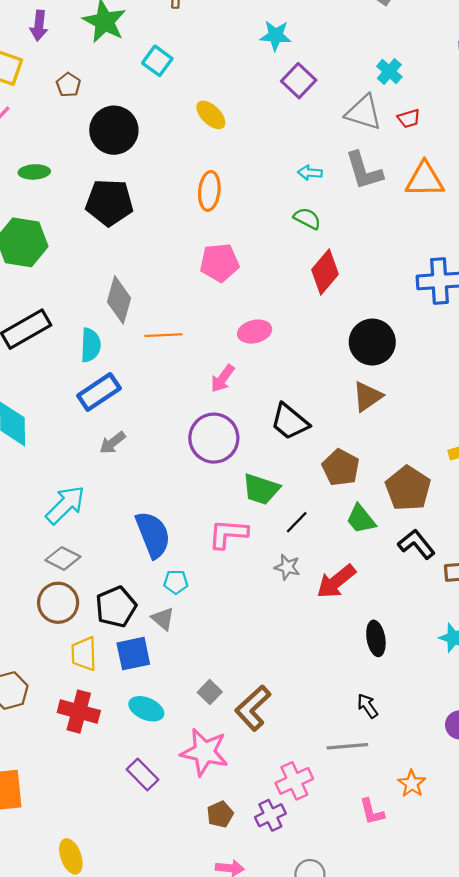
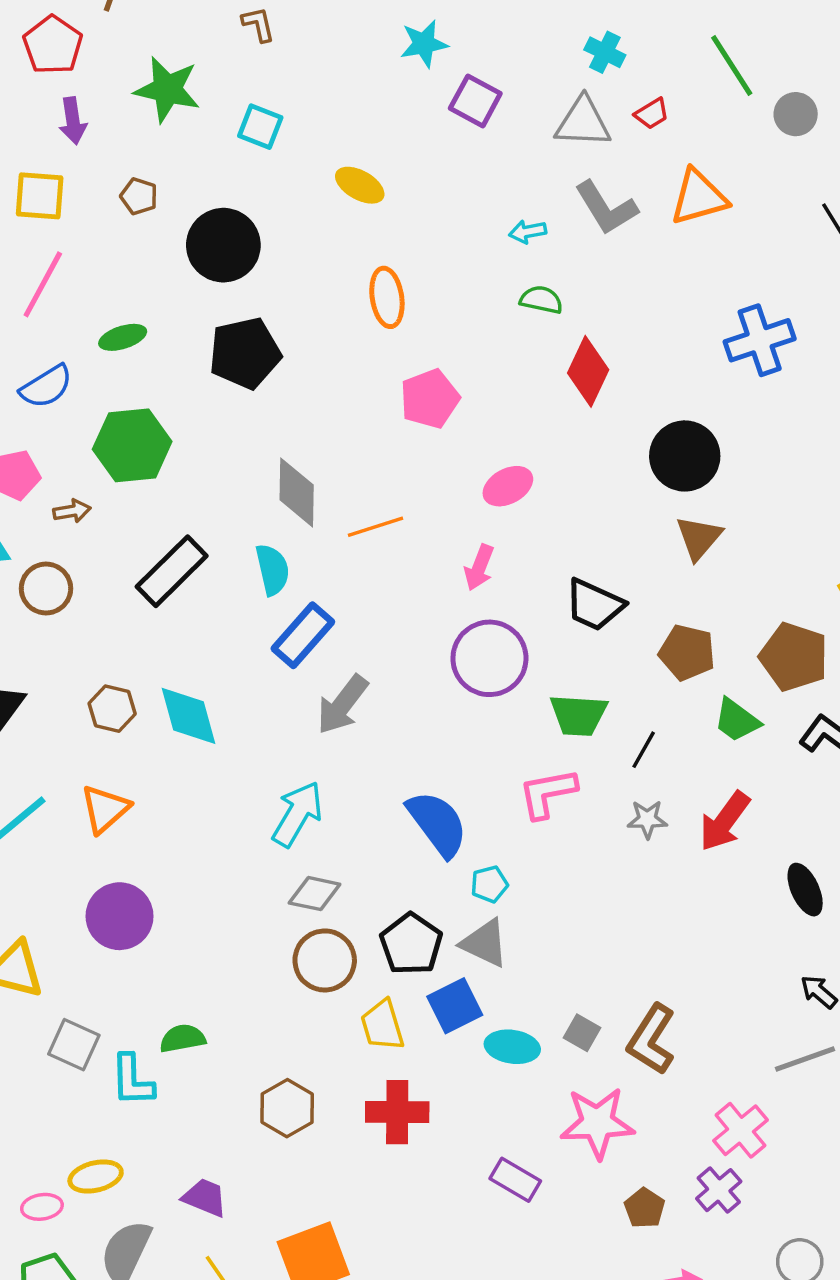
gray arrow: (112, 443) -> (342, 705), size x1.5
gray triangle: (163, 619) -> (485, 943), size x1.4
cyan ellipse: (146, 709) -> (512, 1047), moved

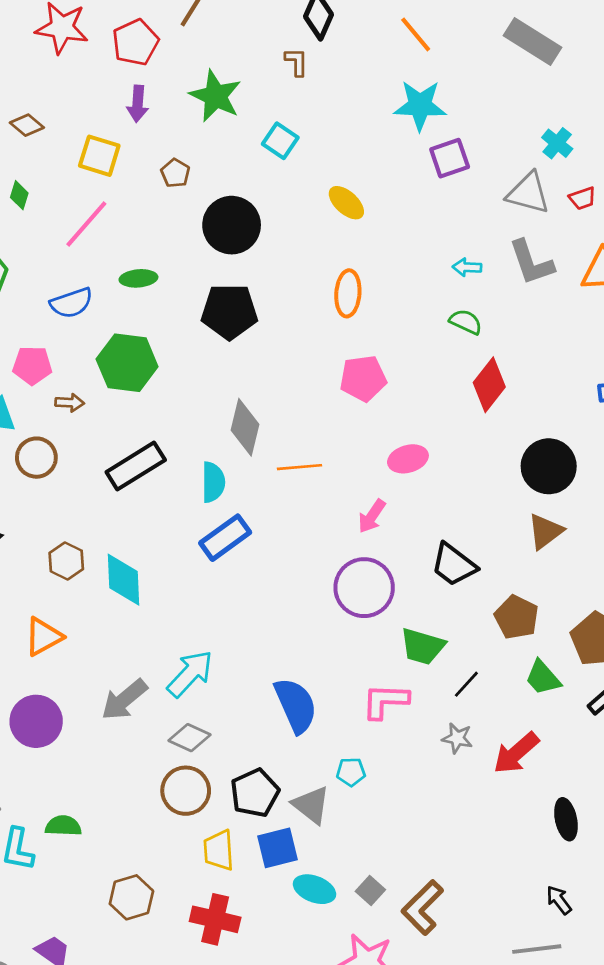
cyan star: (424, 44) -> (420, 105), size x1.4
purple square: (475, 101) -> (450, 158), turned 30
gray arrow: (342, 705) -> (124, 700), moved
cyan pentagon: (489, 884) -> (351, 772), moved

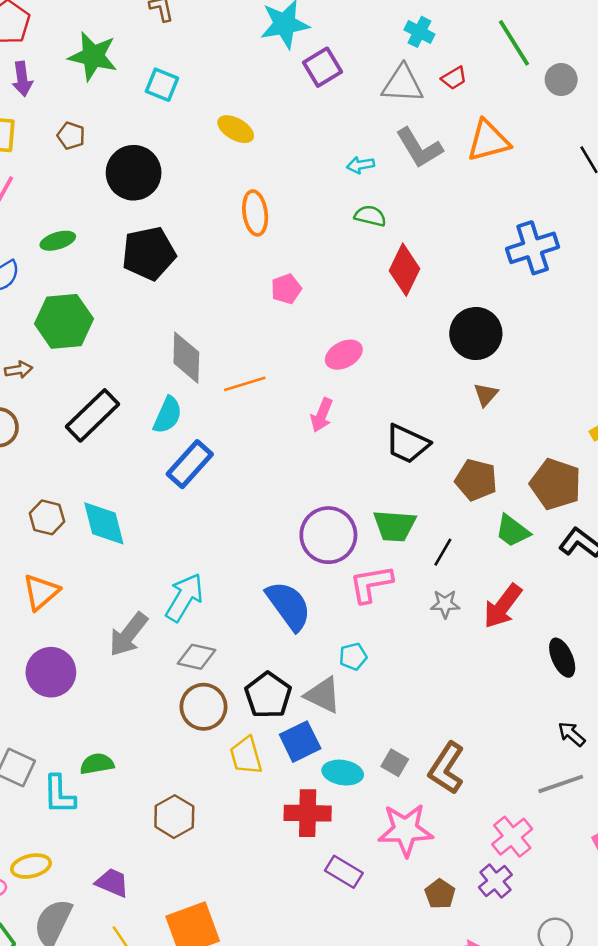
pink pentagon: (363, 378) -> (286, 289), size x0.7
cyan semicircle: (213, 482) -> (168, 415), turned 36
brown triangle: (545, 531) -> (486, 395), size x0.7
purple circle: (364, 588) -> (328, 535), moved
red cross: (215, 919) -> (308, 813), moved

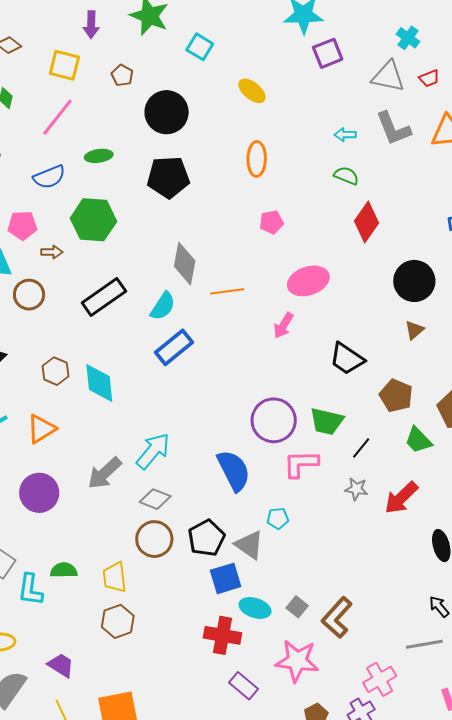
pink ellipse: (344, 355) -> (308, 281), size x1.4
yellow trapezoid: (246, 756) -> (115, 577), moved

